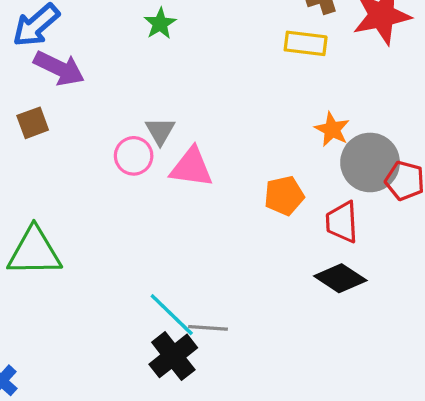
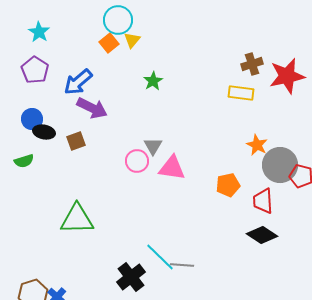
black cross: (173, 356) -> (131, 277), moved

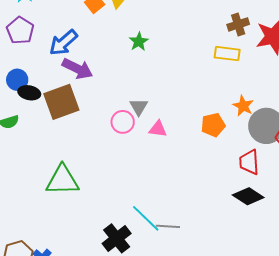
brown square: (76, 141) -> (61, 102), size x1.8
pink triangle: (172, 168) -> (158, 129), size x0.7
orange pentagon: (228, 185) -> (213, 125), moved

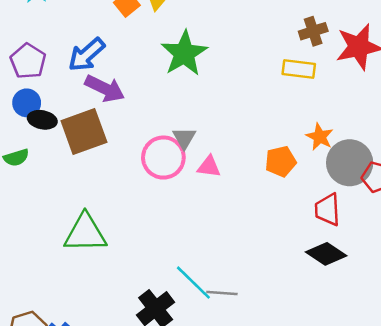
purple pentagon: (20, 31) -> (28, 61), moved
green star: (139, 42) -> (184, 53), size x1.8
pink circle: (123, 122) -> (163, 158), size x1.4

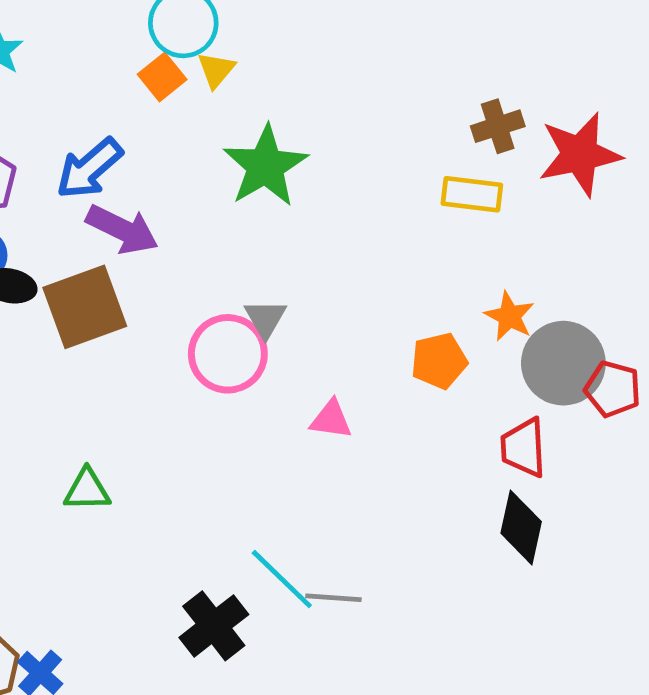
pink triangle: (209, 167) -> (331, 419), moved
green triangle: (85, 233) -> (87, 490), size x0.6
black diamond: (326, 254) -> (521, 527), turned 69

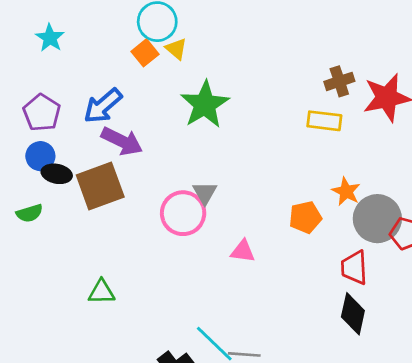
yellow triangle: (216, 70) -> (176, 49), turned -30

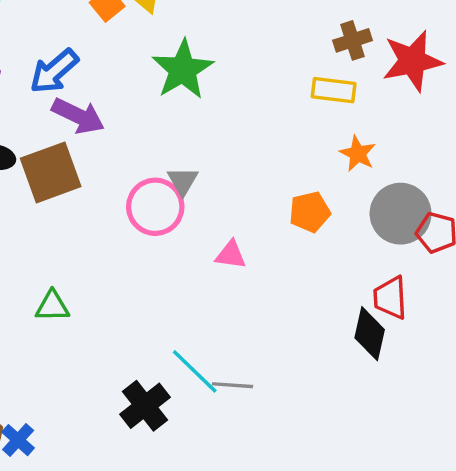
orange star: (346, 191) -> (358, 154), moved
red trapezoid: (354, 268) -> (390, 298), moved

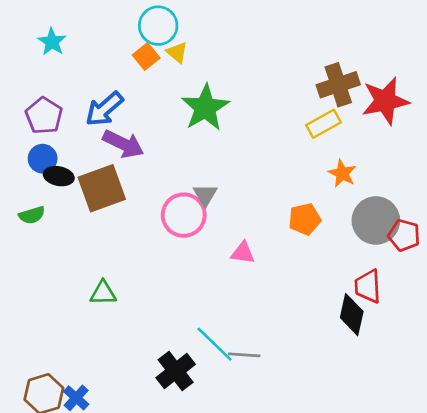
brown cross: (353, 40) -> (338, 85), size x1.4
yellow rectangle: (334, 90) -> (323, 124), turned -36

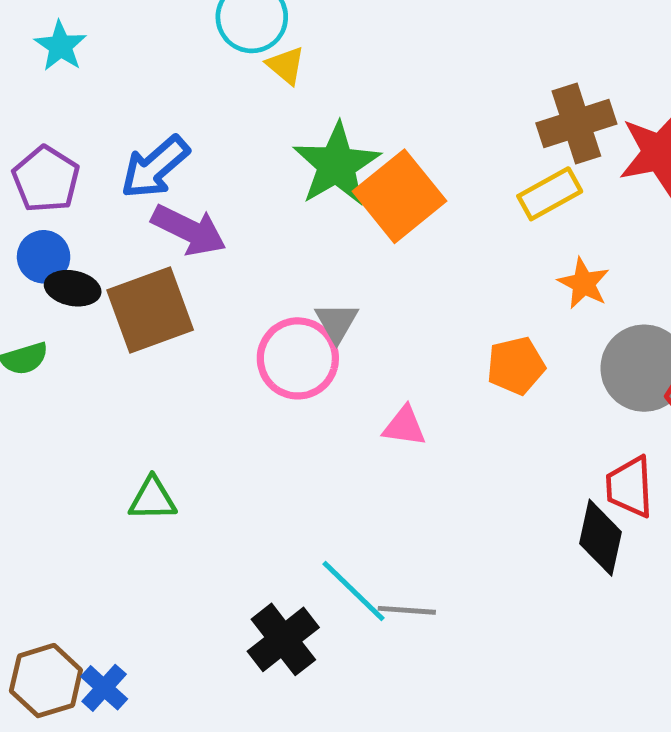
orange square: (146, 57) -> (400, 196), moved, size x1.8

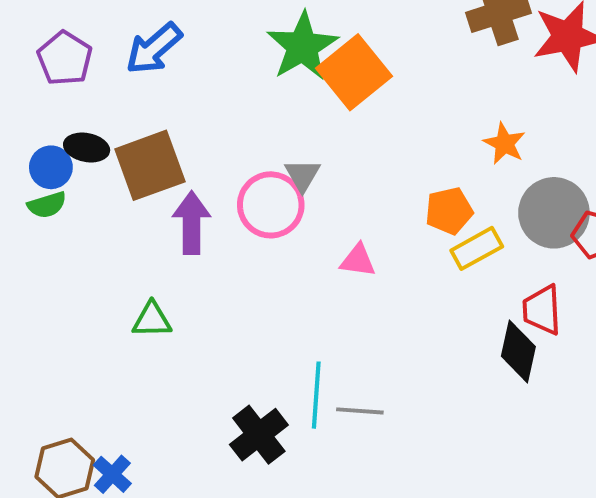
yellow rectangle: (550, 194) -> (477, 248), moved
purple arrow: (189, 230) -> (192, 223), moved, turned -116
blue circle: (44, 257) -> (51, 167), moved
cyan line: (354, 591) -> (316, 395), turned 50

